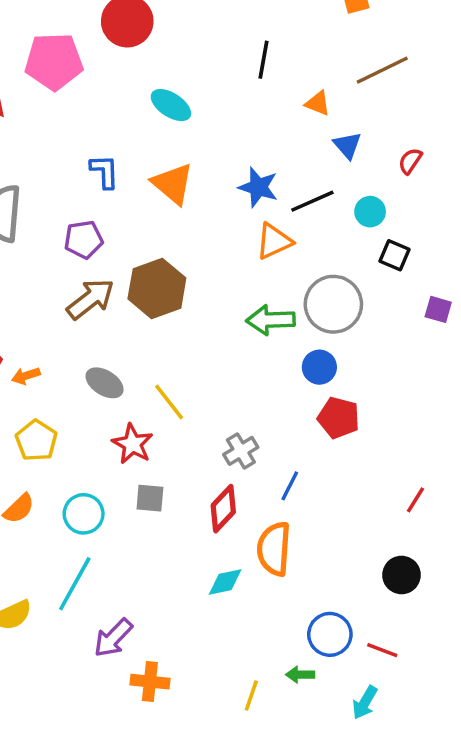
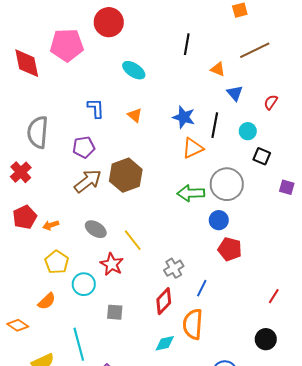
orange triangle: (173, 184) -> (135, 115), size x0.6
black line: (312, 201) -> (215, 125), turned -55
gray square: (150, 498) -> (115, 312), moved
cyan circle: (84, 514) -> (84, 284), moved
cyan line: (75, 584) -> (79, 344), turned -44

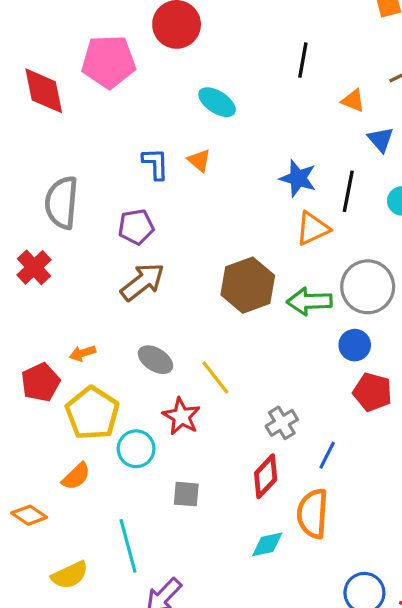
orange triangle: (135, 115) -> (199, 160), moved
brown hexagon: (126, 175) -> (248, 285), moved
red pentagon: (25, 217) -> (40, 382), moved
yellow pentagon: (57, 262) -> (92, 413), size x1.4

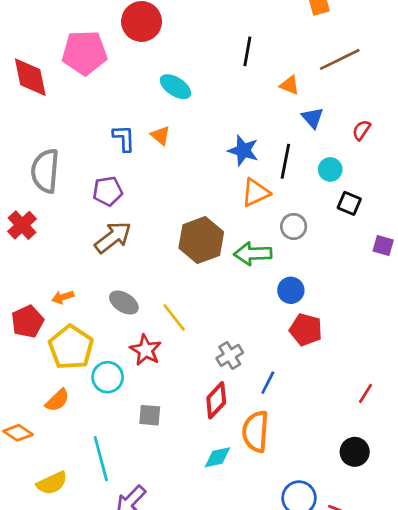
gray circle: (368, 287) -> (294, 226), moved, size x0.6

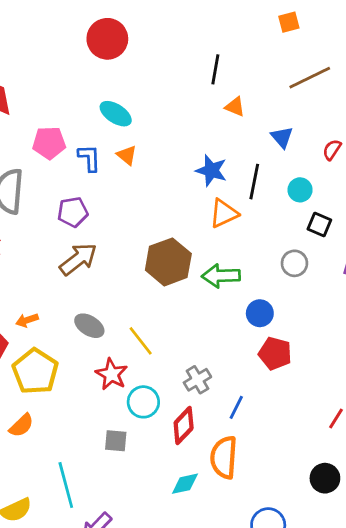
pink pentagon: (85, 53) -> (49, 143), moved, size x0.7
orange triangle: (289, 85) -> (235, 107), moved
cyan ellipse: (175, 87) -> (116, 114), moved
gray circle: (294, 226) -> (294, 263), moved
cyan circle: (108, 377) -> (143, 402), moved

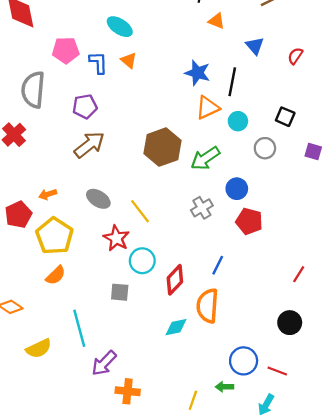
cyan circle: (300, 190) -> (238, 121), moved
green arrow: (221, 276) -> (205, 158), turned -32
gray cross: (197, 380) -> (202, 208), moved
orange semicircle: (21, 425) -> (56, 275), moved

